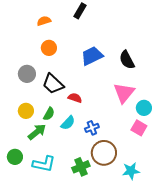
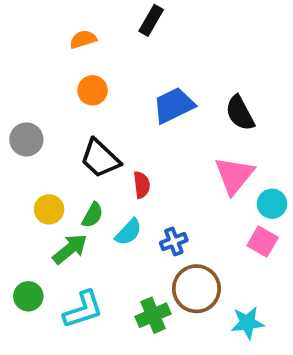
gray circle: (27, 74) -> (26, 139), moved
red semicircle: (75, 98) -> (142, 185), turned 64
cyan L-shape: (44, 164) -> (83, 310), turned -30

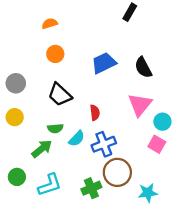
black rectangle: (151, 20) -> (130, 12), moved
red semicircle: (142, 185) -> (95, 113), moved
yellow circle: (49, 209) -> (15, 117), moved
green semicircle: (93, 215) -> (55, 128), turned 56
blue cross: (174, 241) -> (104, 144), size x1.5

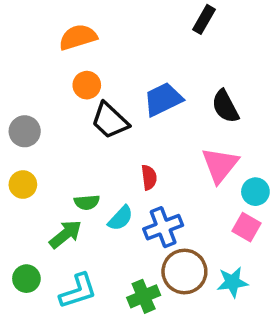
orange semicircle: (50, 23) -> (78, 37), size x1.5
black trapezoid: (60, 95) -> (110, 121), moved
cyan star: (148, 193) -> (232, 282), moved

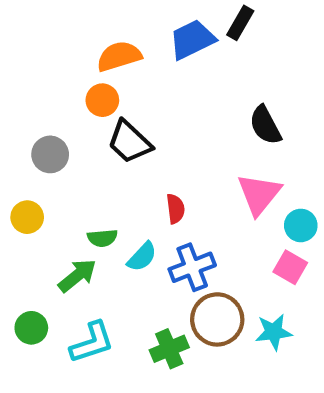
orange semicircle: (78, 37) -> (119, 56), moved
blue trapezoid: (163, 99) -> (192, 40), moved
gray circle: (25, 131) -> (50, 154), moved

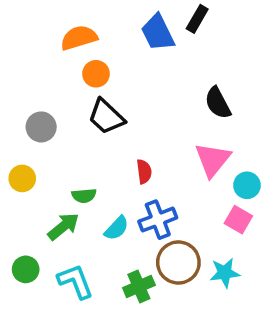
blue trapezoid: (192, 40) -> (158, 33), turned -90
orange semicircle: (119, 56) -> (79, 38), moved
orange circle: (102, 100) -> (96, 74), moved
cyan semicircle: (142, 257) -> (117, 228), moved
cyan L-shape: (92, 342) -> (75, 281), turned -93

